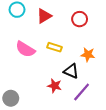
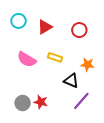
red star: (55, 86) -> (41, 102), moved
gray circle: (11, 98) -> (23, 103), moved

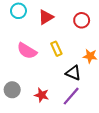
yellow rectangle: (55, 57) -> (56, 49), turned 48
purple line: (81, 101) -> (71, 96), moved
gray circle: (23, 103) -> (12, 90), moved

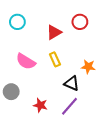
red triangle: (46, 17) -> (54, 32), moved
red circle: (82, 20) -> (80, 22), moved
gray circle: (12, 90) -> (11, 92), moved

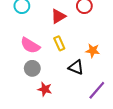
gray circle: (11, 92) -> (32, 68), moved
purple line: (70, 106) -> (97, 90), moved

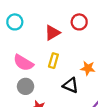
yellow rectangle: (59, 43) -> (53, 61), turned 40

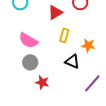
yellow rectangle: (53, 61) -> (64, 35), moved

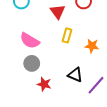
red triangle: (55, 12) -> (58, 12), turned -35
black triangle: (72, 61) -> (75, 75), moved

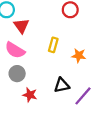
red triangle: (58, 12) -> (21, 26), moved
black triangle: (75, 75) -> (62, 85), turned -35

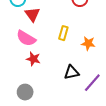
gray circle: (17, 74) -> (25, 92), moved
red star: (30, 95) -> (33, 59), moved

